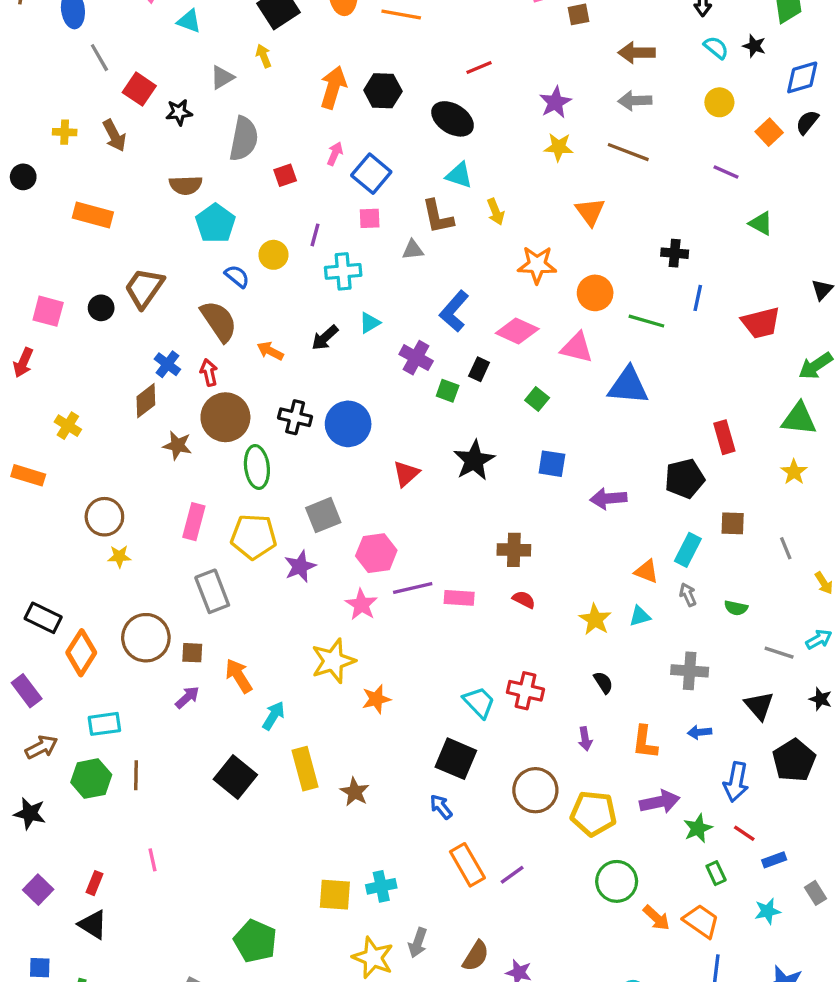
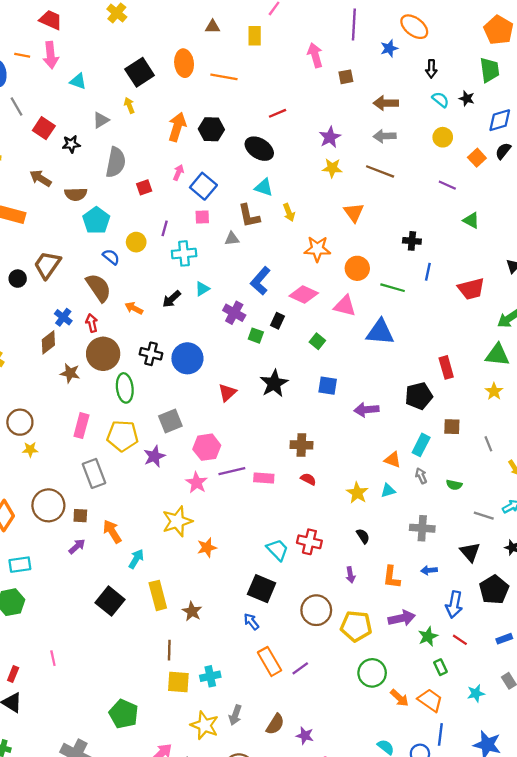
brown arrow: (114, 135) -> (40, 178), moved, turned 150
brown line: (136, 775) -> (169, 650), moved
blue rectangle: (774, 860) -> (504, 639), moved

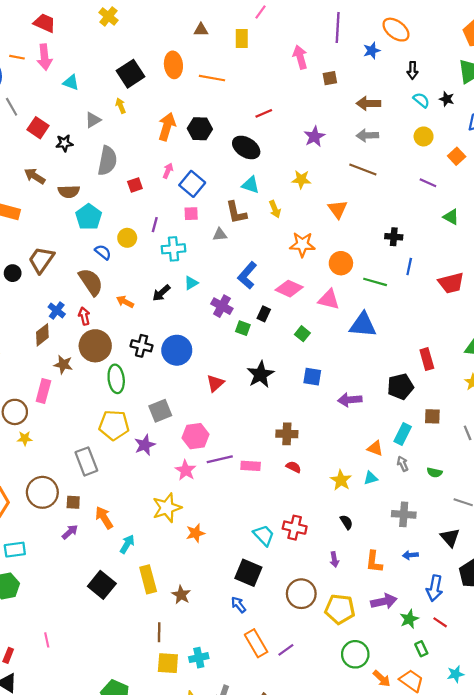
yellow star: (332, 168) -> (301, 179), moved
pink rectangle: (81, 426) -> (43, 391), moved

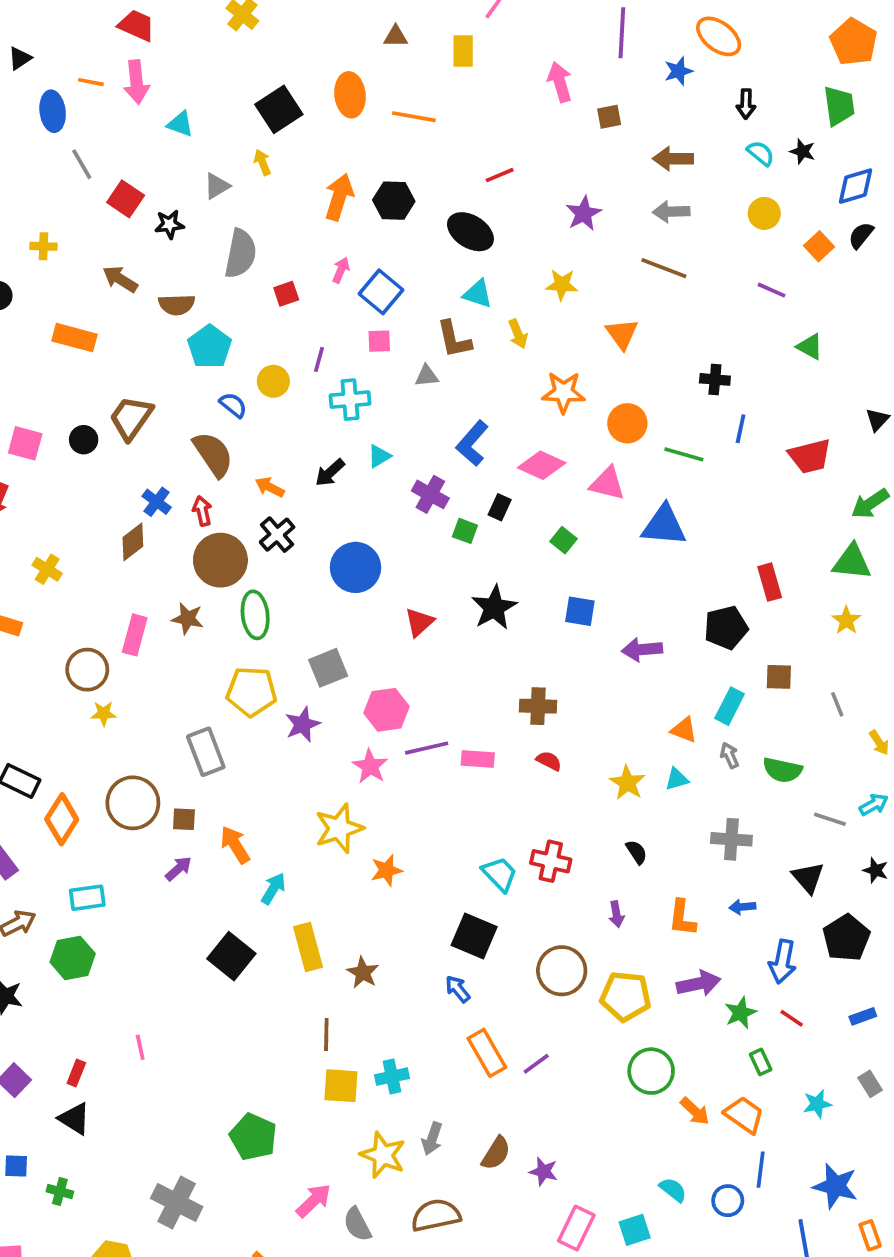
black cross: (142, 346) -> (277, 535), moved, turned 35
brown star: (63, 365) -> (188, 619), moved
green semicircle: (435, 472) -> (782, 770), size x1.5

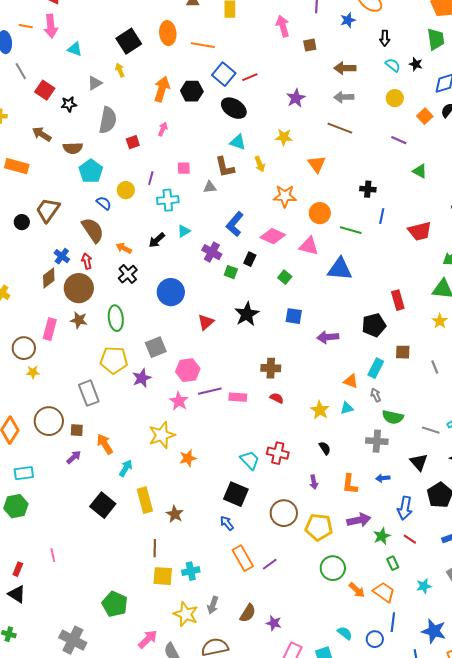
blue square: (381, 292) -> (224, 74), moved
brown circle: (220, 560) -> (79, 288), moved
green semicircle: (782, 770) -> (393, 417), moved

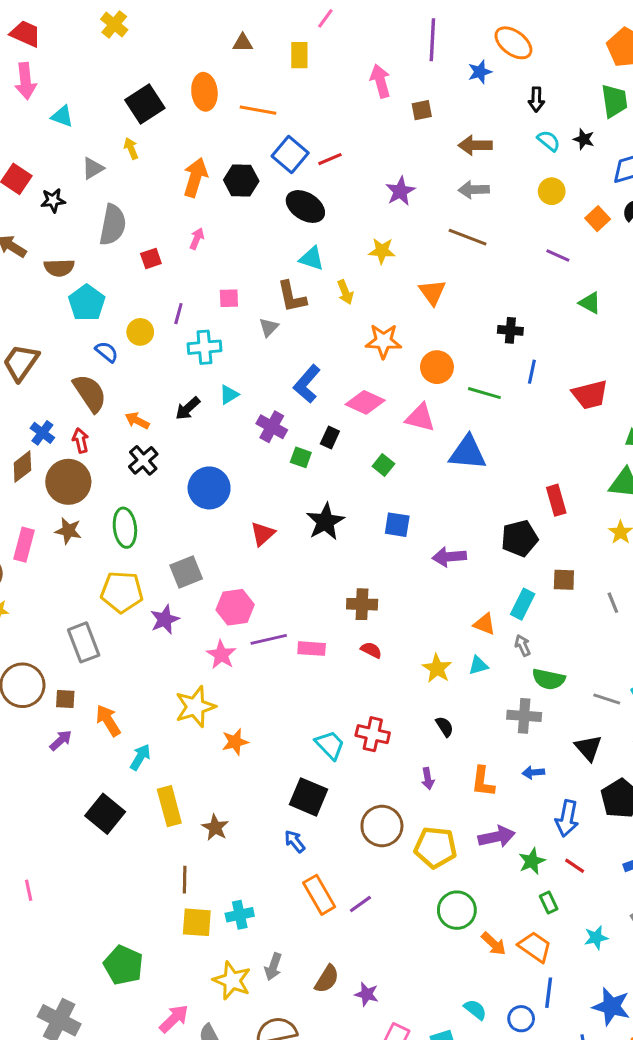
gray triangle: (210, 187) -> (269, 327), turned -40

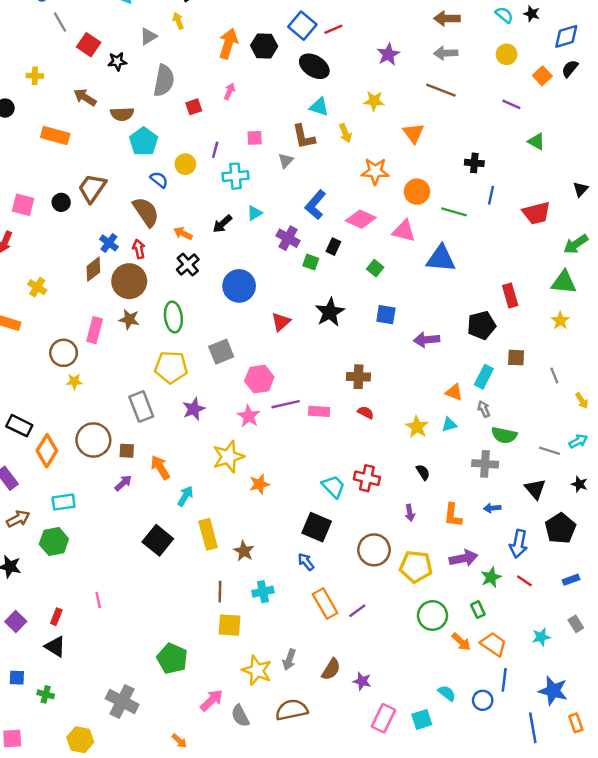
purple star: (165, 619) -> (194, 409), moved
green rectangle: (549, 902) -> (478, 610), moved
cyan cross: (240, 915) -> (263, 592), moved

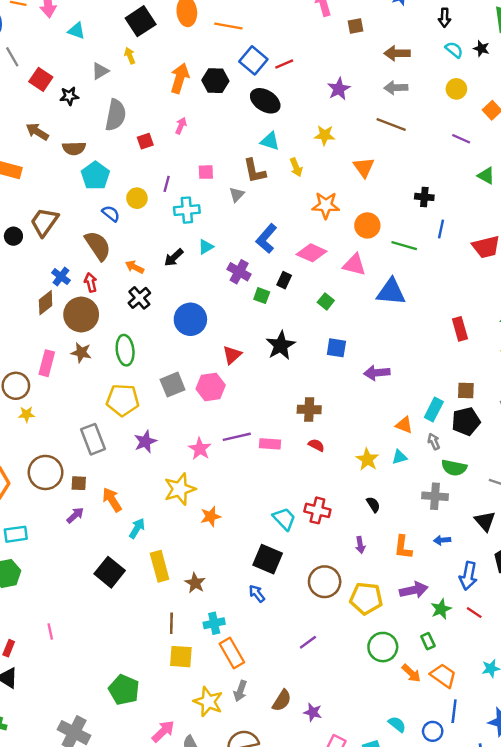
black pentagon: (481, 325) -> (466, 421), moved
pink hexagon: (259, 379) -> (211, 387), moved
orange rectangle: (325, 604) -> (232, 653), moved

